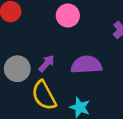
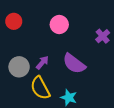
purple semicircle: (86, 65) -> (74, 64), turned -140

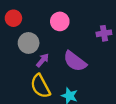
purple cross: (103, 36) -> (104, 33), turned 32
gray circle: (19, 67) -> (29, 43), moved

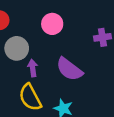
purple arrow: (43, 60) -> (33, 68), turned -48

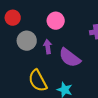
purple arrow: (33, 68) -> (48, 47), moved

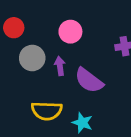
yellow semicircle: (38, 81) -> (47, 111), turned -60

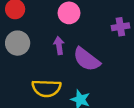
gray circle: (32, 58) -> (18, 43), moved

